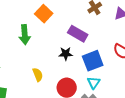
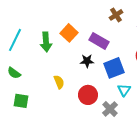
orange square: (44, 14) -> (69, 33), moved
cyan triangle: (94, 83) -> (124, 90), moved

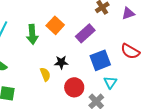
purple rectangle: (99, 41) -> (85, 33), turned -72
black star: (87, 61) -> (61, 62), moved

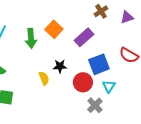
red circle: (74, 87) -> (83, 82), moved

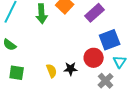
black star: (60, 66) -> (71, 69), moved
yellow semicircle: (44, 78) -> (52, 71), moved

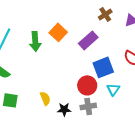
black star: (71, 69) -> (64, 109), moved
gray cross: (106, 81) -> (88, 106), moved, turned 35

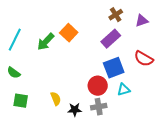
purple rectangle: (88, 40) -> (111, 39), moved
green arrow: (35, 41) -> (46, 42), turned 48
cyan triangle: (113, 89) -> (124, 90), turned 40

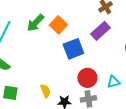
green arrow: (46, 42) -> (35, 23), moved
blue square: (114, 68) -> (73, 49), moved

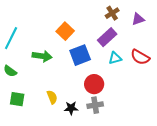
green arrow: (35, 23) -> (42, 56), moved, turned -126
cyan triangle: (113, 82) -> (115, 58), moved

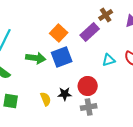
purple rectangle: (107, 37) -> (90, 32), moved
blue square: (80, 55) -> (62, 57), moved
black star: (71, 108) -> (65, 94), moved

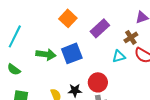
brown cross: (106, 15) -> (131, 37), moved
orange square: (59, 33) -> (68, 18), moved

